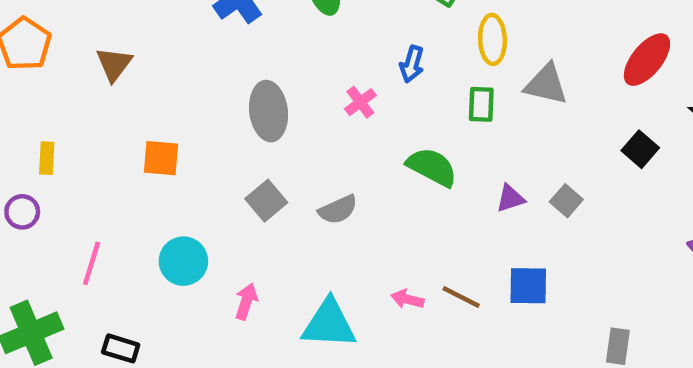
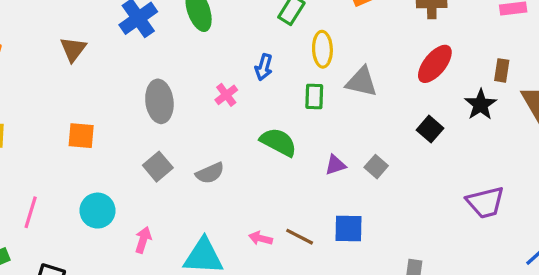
brown triangle: (114, 64) -> (73, 49), moved

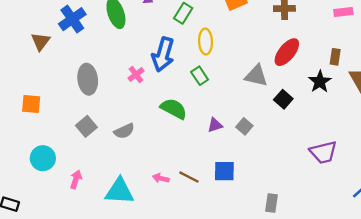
brown triangle: (73, 49) -> (41, 42), moved
blue arrow: (264, 67) -> (163, 54), size x1.8
gray triangle: (362, 82) -> (256, 76), moved
green rectangle: (314, 96) -> (200, 76), turned -36

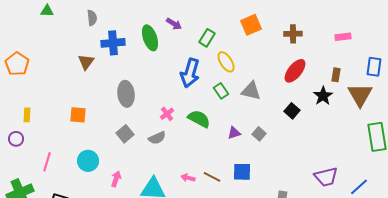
blue cross: (72, 19) -> (113, 43), turned 30
yellow ellipse: (206, 42) -> (226, 62), turned -30
pink cross: (136, 75) -> (167, 114), moved
gray triangle: (256, 76) -> (251, 91), moved
purple trapezoid: (323, 152) -> (326, 177), moved

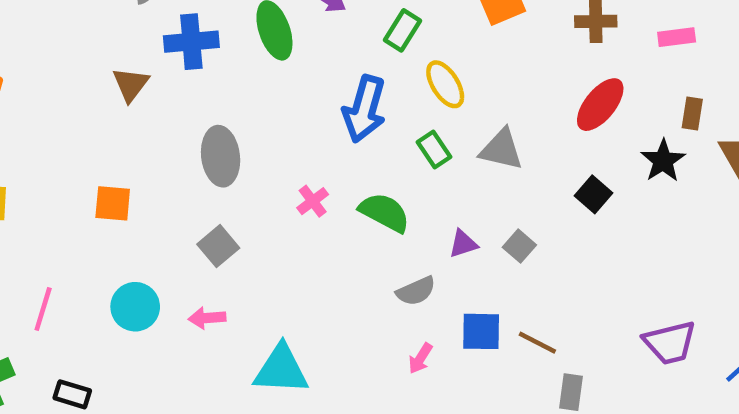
pink rectangle: (343, 37) -> (677, 37), moved
gray semicircle: (157, 138) -> (416, 291), moved
brown line: (212, 177) -> (537, 343), moved
pink arrow: (188, 178) -> (420, 358), moved, turned -72
pink arrow: (116, 179) -> (207, 318), moved, turned -112

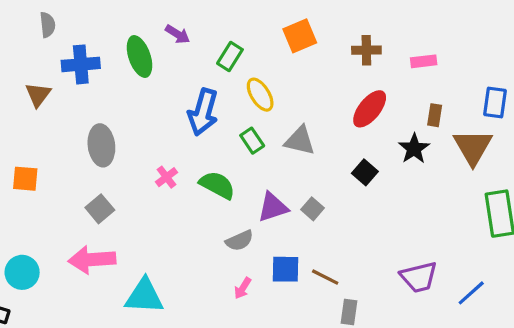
purple triangle: (463, 244) -> (273, 207), size x1.5
cyan circle: (135, 307) -> (22, 272), moved
pink arrow: (207, 318) -> (92, 260), size x1.8

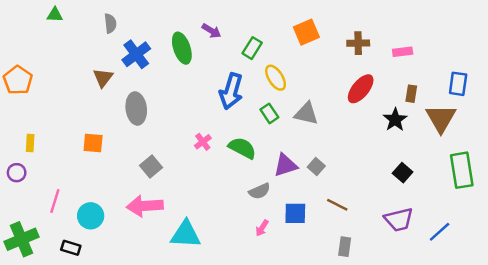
blue cross: (81, 64) -> (136, 54), turned -32
gray ellipse: (101, 145) -> (136, 109), moved
black square: (365, 172) -> (403, 173), moved
brown line: (325, 277) -> (337, 205), moved

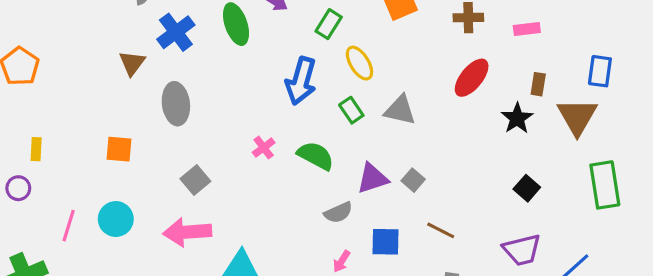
cyan circle: (91, 216) -> (116, 219), moved

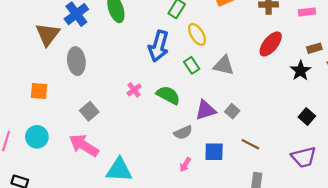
brown triangle: (132, 63) -> (48, 34), size x1.4
brown rectangle: (538, 84) -> (314, 48), turned 64
pink arrow: (187, 232) -> (84, 145), turned 36

